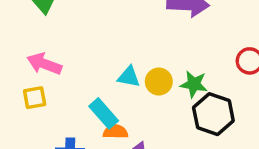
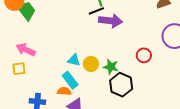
cyan rectangle: (104, 113) -> (70, 80), moved

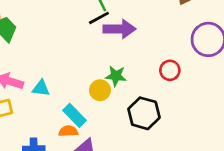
cyan triangle: (74, 60) -> (41, 88), moved
green star: (111, 67) -> (116, 76), moved

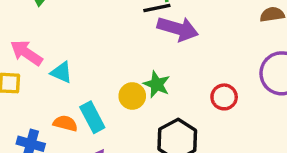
orange semicircle: (68, 131) -> (65, 123), moved

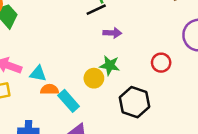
purple arrow: (178, 29) -> (112, 33), moved, size x0.6
orange semicircle: (65, 123) -> (50, 89), moved

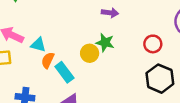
orange semicircle: (50, 89) -> (48, 60), turned -70
black hexagon: (135, 102) -> (160, 79), moved

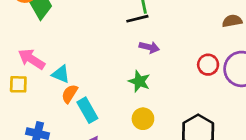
red circle: (153, 44) -> (208, 65), moved
yellow circle: (90, 53) -> (143, 119), moved

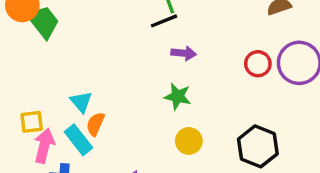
pink arrow: (31, 59) -> (44, 146), moved, turned 80
cyan triangle: (61, 74) -> (81, 102), turned 36
cyan rectangle: (87, 110) -> (79, 140), moved

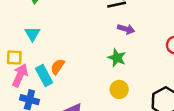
cyan triangle: (81, 102) -> (32, 34), moved

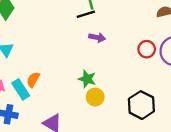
green star: (117, 58) -> (87, 79), moved

